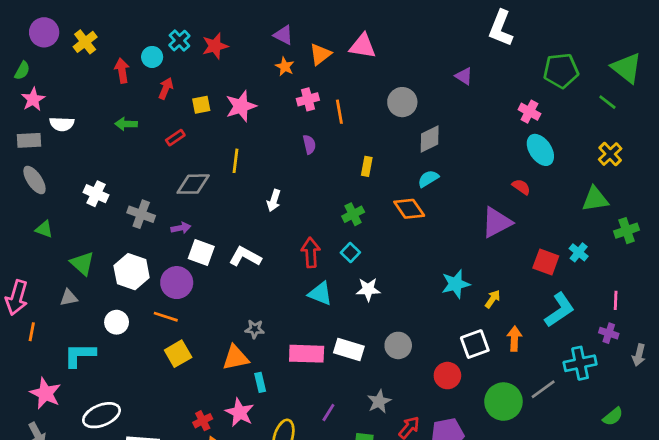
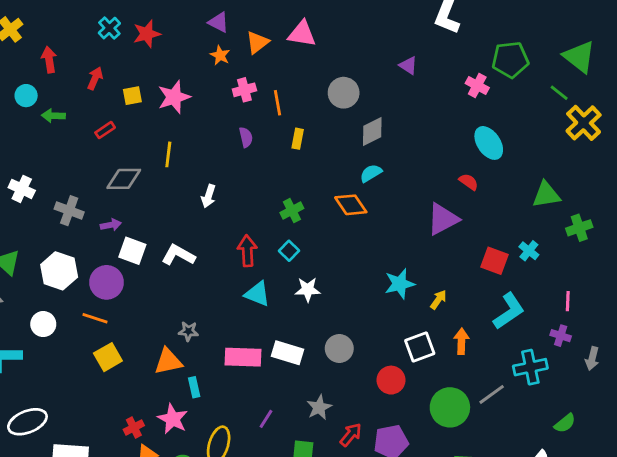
cyan circle: (152, 57) -> (26, 96), moved
pink cross: (529, 112) -> (477, 86), moved
yellow cross: (610, 154) -> (584, 123), moved, size x1.4
yellow rectangle: (367, 166) -> (298, 139), moved

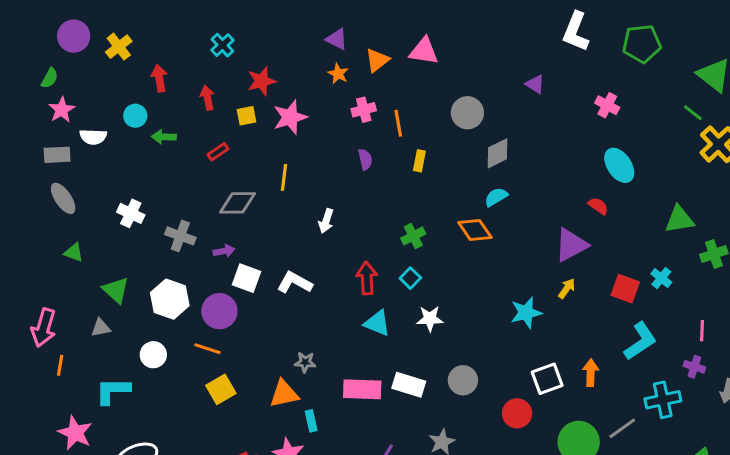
red star: (147, 34) -> (262, 81), moved
green pentagon: (510, 60) -> (642, 44), moved
red arrow: (95, 78) -> (207, 98), turned -35
yellow arrow: (438, 300) -> (567, 289), moved

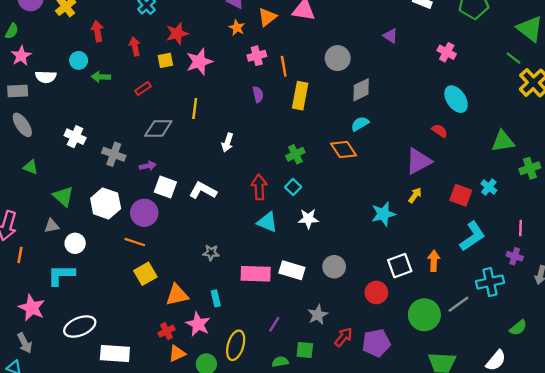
yellow rectangle: (419, 161) -> (300, 96), size x1.6
white circle: (153, 355) -> (75, 243), moved
orange triangle: (284, 394) -> (177, 295), moved

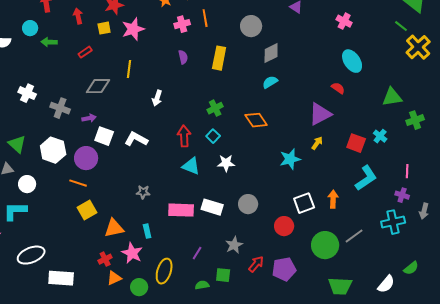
orange line: (284, 66) -> (205, 18), moved
orange diamond: (344, 150) -> (256, 120), moved
cyan cross: (490, 282) -> (393, 222), moved
green semicircle: (518, 328) -> (411, 268), moved

